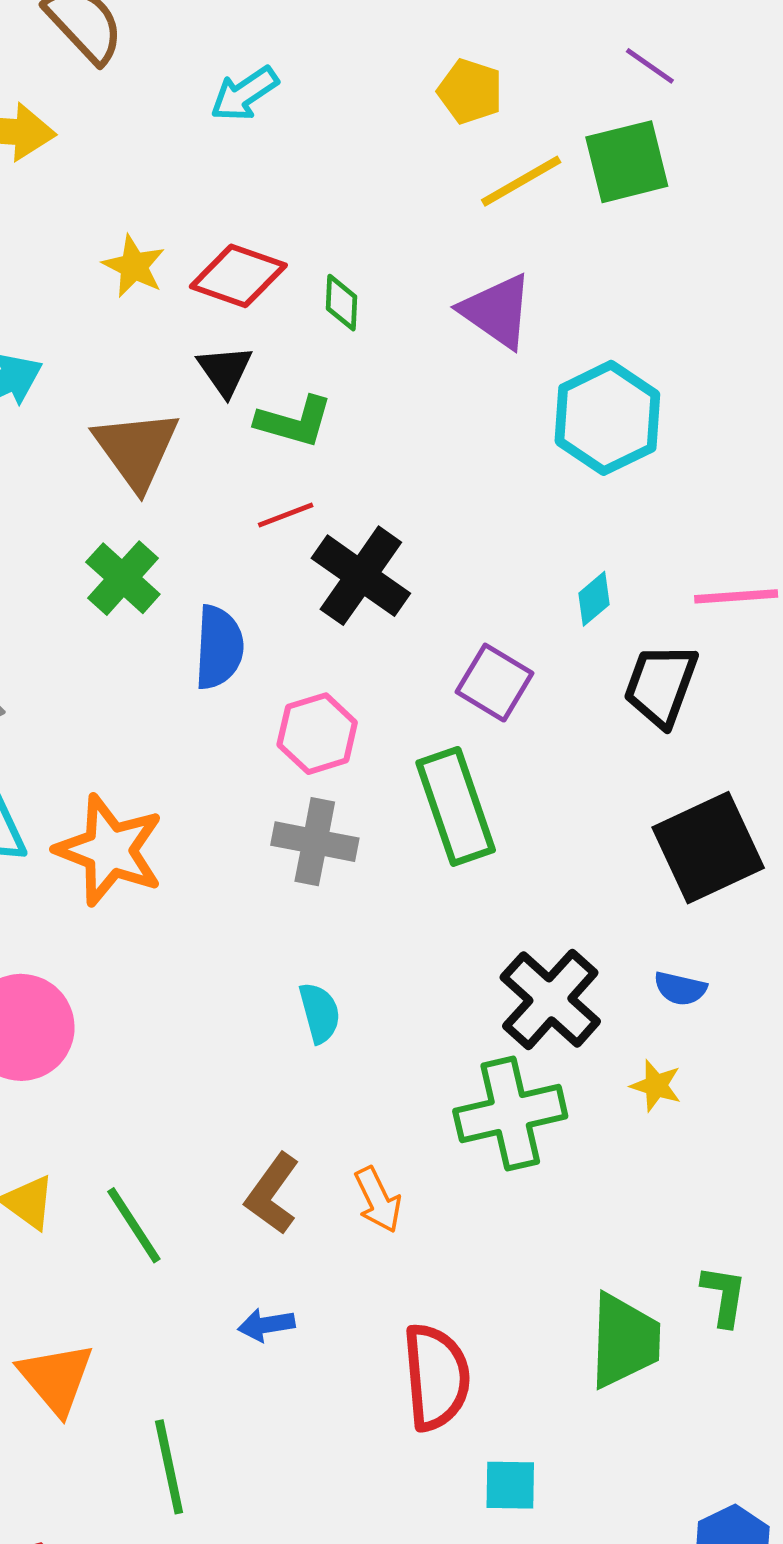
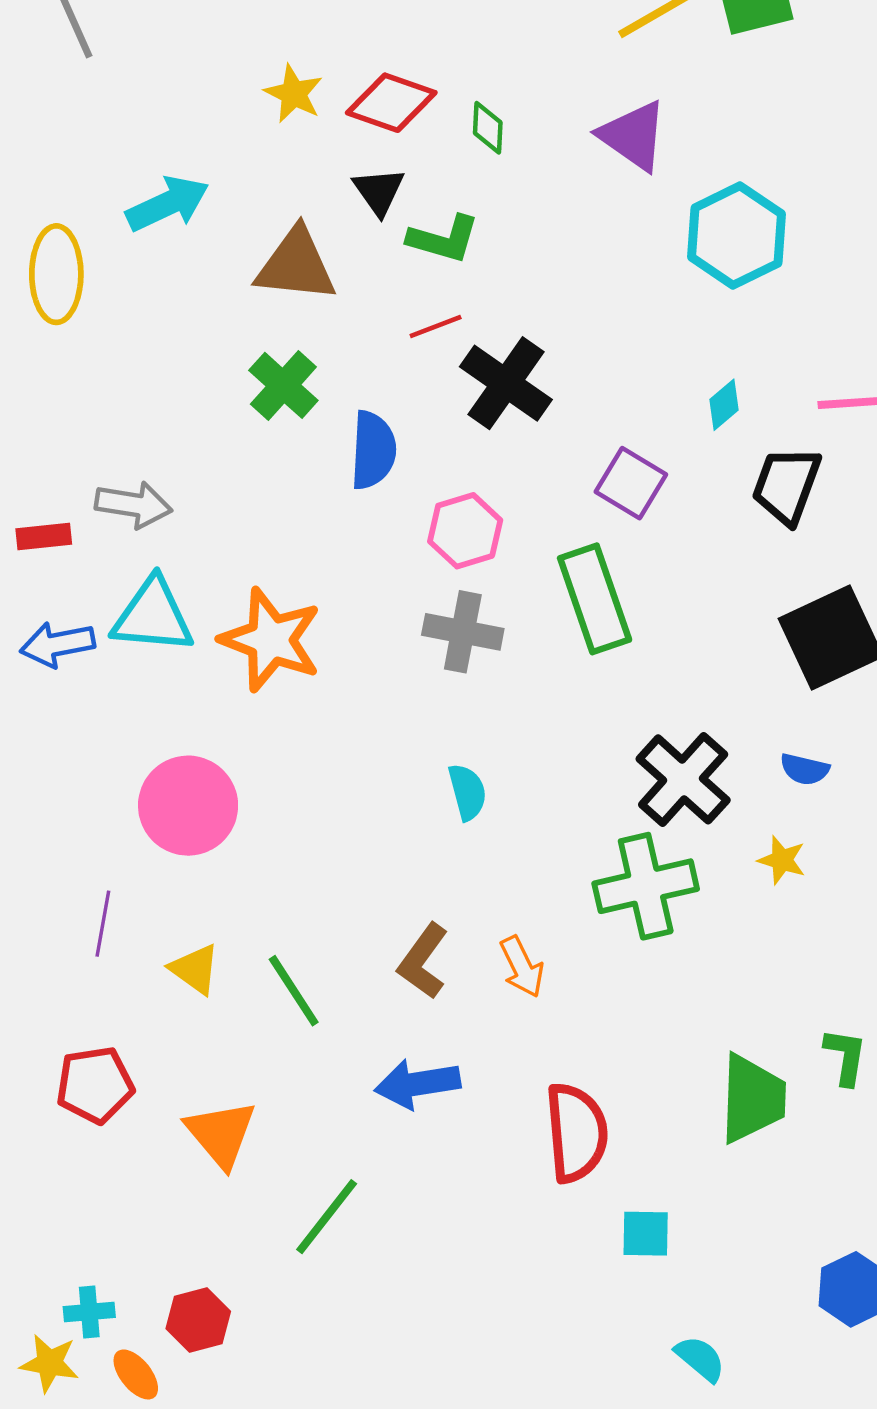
brown triangle: (136, 449) -> (296, 265), turned -48
blue arrow: (266, 1325) -> (417, 1084), size x1.6
green line: (169, 1467) -> (327, 1217), turned 50

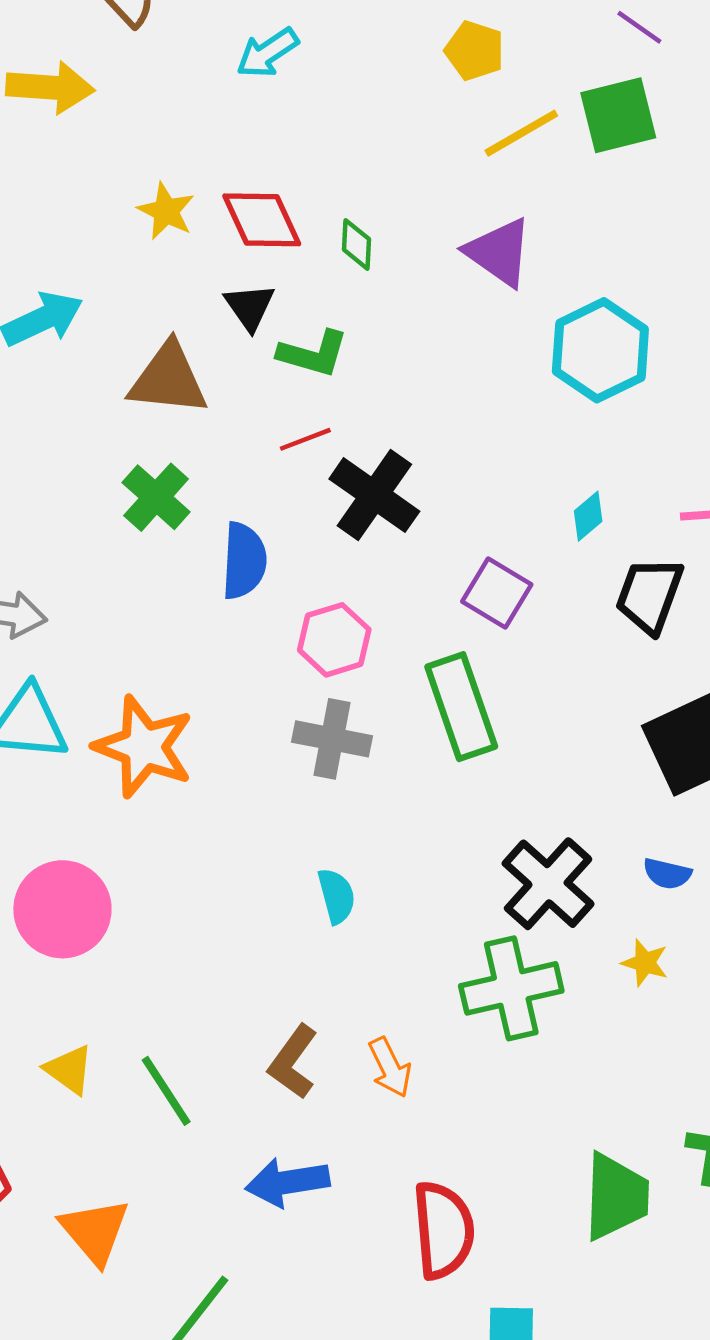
red diamond: (391, 103) -> (262, 220), turned 46

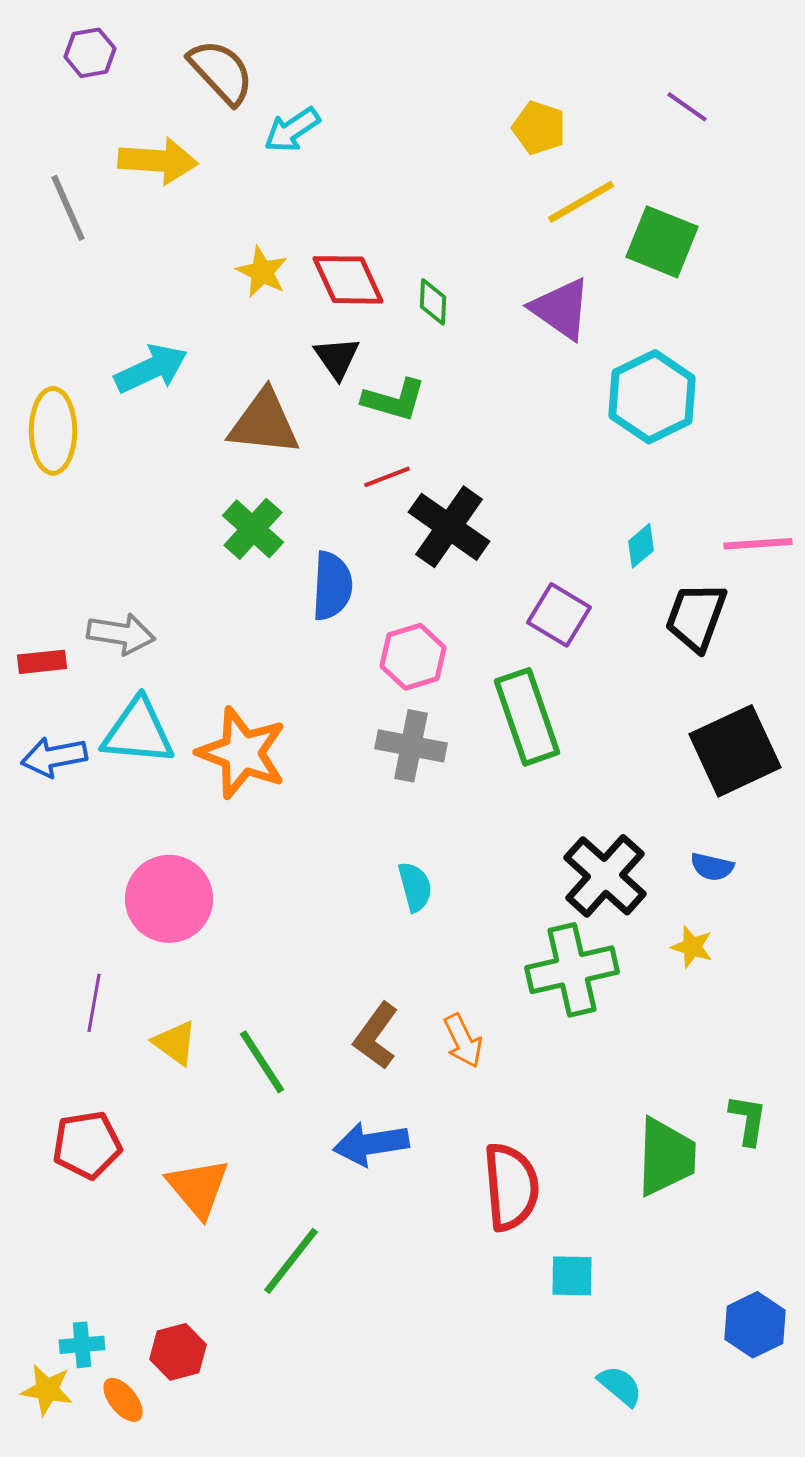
cyan arrow: (267, 53) -> (292, 130), moved
green square: (618, 115) -> (662, 242), moved, turned 36

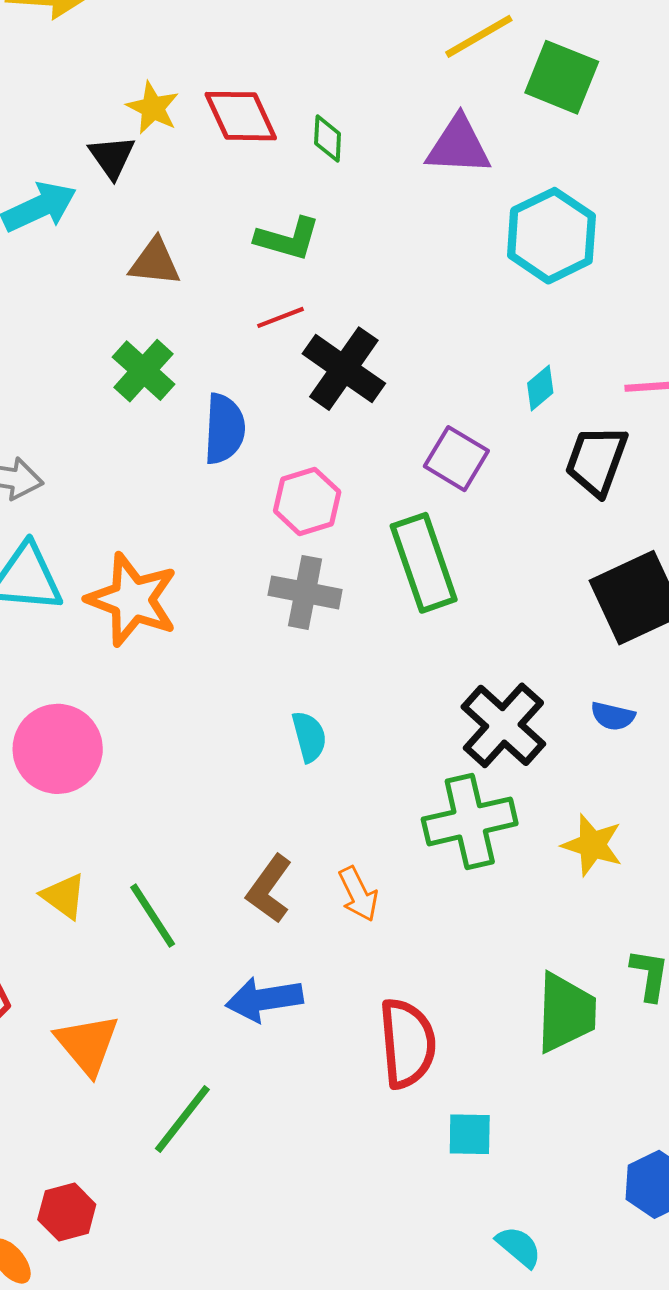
purple triangle: (561, 309) -> (458, 146), turned -32
black triangle: (337, 358) -> (112, 157), moved
brown triangle: (264, 423) -> (155, 262), size x0.7
yellow star: (692, 947) -> (592, 845), moved, size x1.4

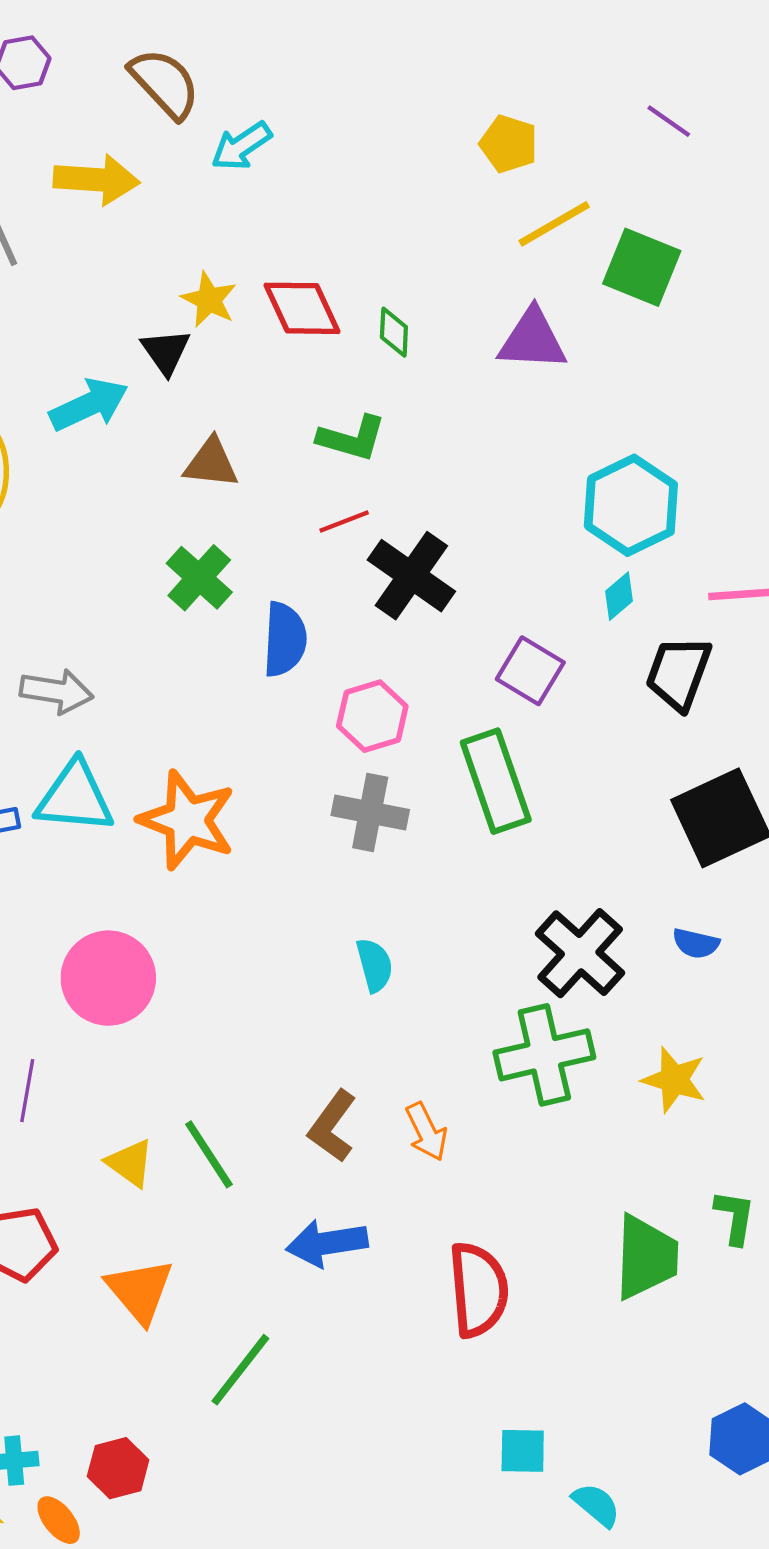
cyan hexagon: (551, 236) -> (631, 505), moved
yellow triangle: (64, 896) -> (130, 1163), moved
cyan square: (470, 1134) -> (523, 1451), moved

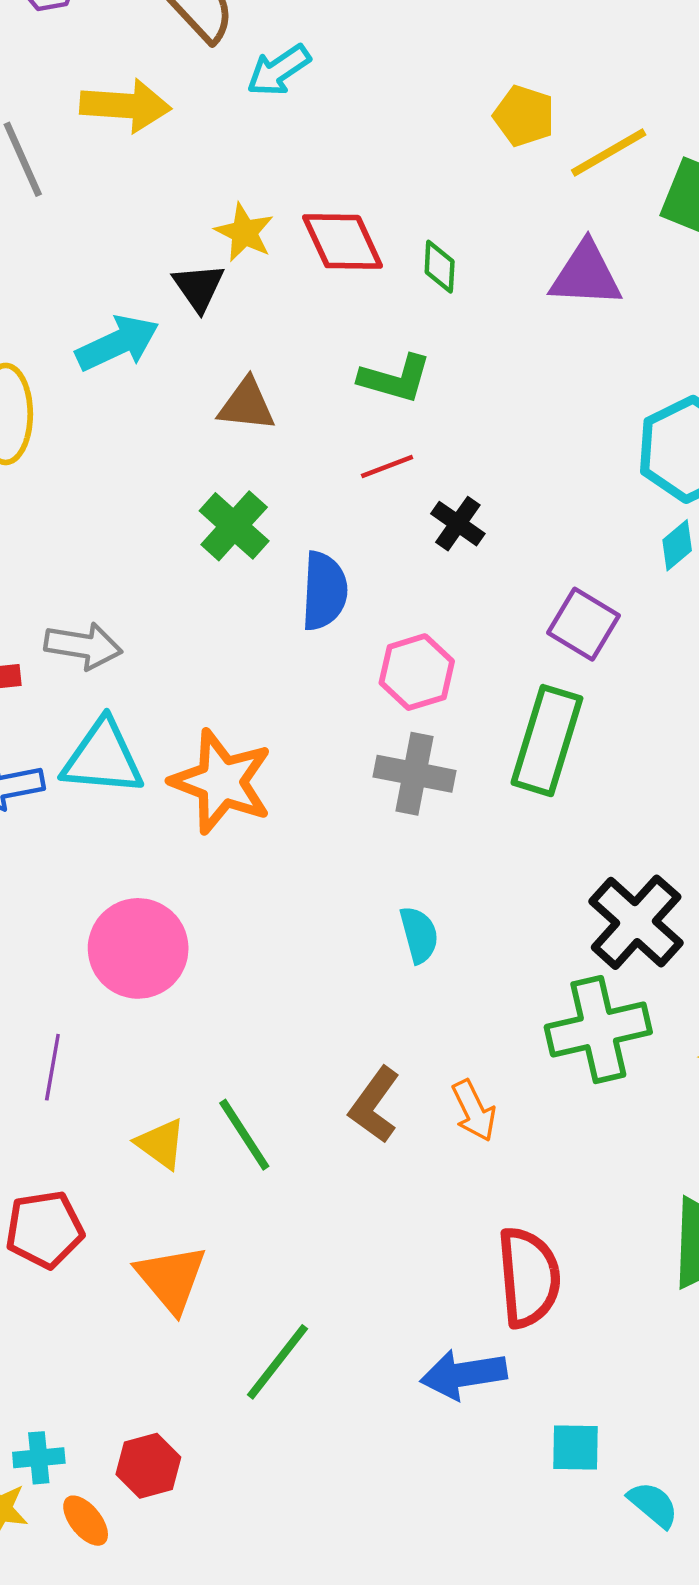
yellow pentagon: (509, 144) -> (524, 116), moved
black cross: (411, 576) -> (458, 524), size x0.6
green rectangle: (496, 781) -> (547, 741), turned 36
blue arrow: (327, 1243) -> (464, 1374), moved

